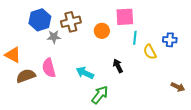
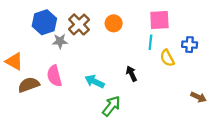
pink square: (125, 17) -> (159, 20), moved
brown cross: (71, 22) -> (79, 24), turned -30
orange circle: (102, 31) -> (114, 23), moved

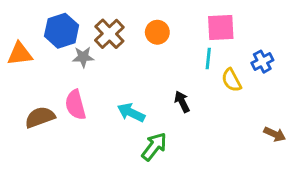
blue cross: (190, 45) -> (262, 62), turned -32
orange triangle: (14, 61) -> (20, 54), moved, turned -36

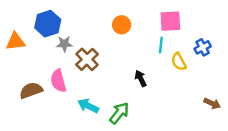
brown cross: (109, 34) -> (87, 59), moved
cyan arrow: (131, 113) -> (88, 106), moved

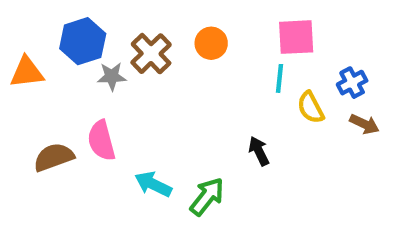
brown cross: (87, 59) -> (151, 54), moved
black arrow: (141, 78) -> (259, 151), moved
brown arrow: (212, 103) -> (364, 124), moved

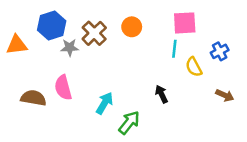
brown arrow: (364, 124) -> (225, 95), moved
brown semicircle: (54, 157) -> (33, 98), turned 30
cyan arrow: (153, 184) -> (105, 103), moved, turned 95

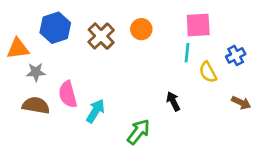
gray star: (70, 48) -> (36, 72), moved
cyan arrow: (105, 103) -> (96, 111), moved

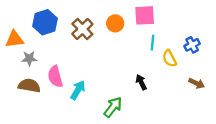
pink square: (198, 25) -> (145, 15), moved

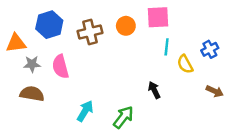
brown cross: (82, 29) -> (90, 32), turned 30
pink semicircle: (55, 77) -> (60, 67), moved
cyan arrow: (78, 90) -> (85, 111), moved

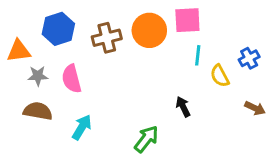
orange circle: (126, 26) -> (149, 30), size x1.5
cyan arrow: (85, 111) -> (82, 127), moved

